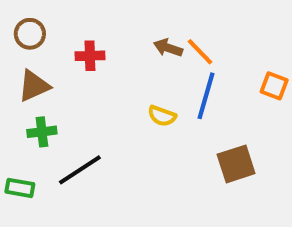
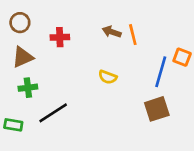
orange line: (200, 52) -> (133, 35), turned 30
blue line: (206, 96) -> (161, 72), moved

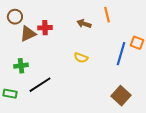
orange line: (133, 35) -> (107, 15), moved
brown triangle: (23, 57) -> (28, 34), moved
brown square: (157, 109) -> (121, 96), moved, turned -30

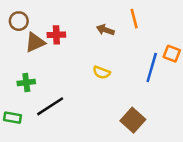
brown square: (121, 96) -> (133, 120), moved

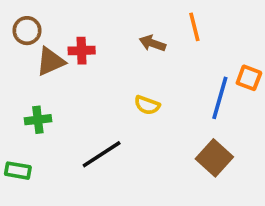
black line: (50, 106) -> (102, 154), moved
brown square: (133, 120) -> (214, 158), moved

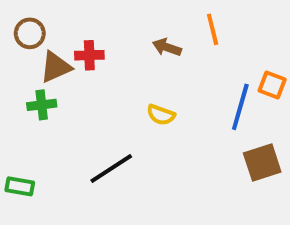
green cross: (38, 120) -> (42, 105), moved
brown square: (214, 158) -> (262, 163), moved, turned 30

